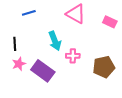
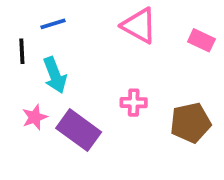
cyan arrow: (55, 41) -> (55, 75), moved
black line: (15, 44) -> (22, 51), moved

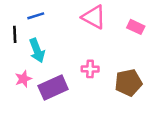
purple rectangle: (79, 130) -> (53, 88), turned -60

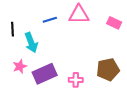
blue line: (36, 16) -> (50, 20), moved
pink triangle: (94, 17) -> (79, 15), turned -30
pink cross: (90, 69) -> (76, 80), moved

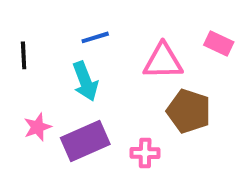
pink triangle: (79, 15) -> (163, 61), moved
cyan arrow: (31, 43) -> (85, 81), moved
brown pentagon: (108, 70) -> (189, 111), moved, turned 30

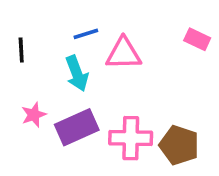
pink triangle: (163, 61) -> (124, 54), moved
brown pentagon: (189, 111) -> (179, 145), moved
pink cross: (145, 153) -> (131, 138), size x1.6

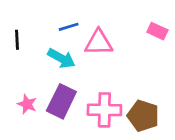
cyan arrow: (77, 73) -> (61, 58), turned -40
pink star: (34, 115) -> (27, 104), moved, turned -30
purple rectangle: (77, 127) -> (61, 101), turned -40

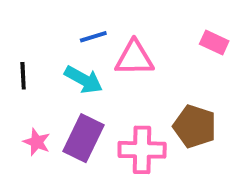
black line: (17, 40) -> (23, 76), moved
brown pentagon: (143, 116) -> (195, 126), moved

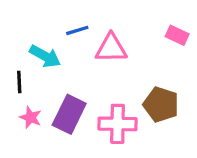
black line: (23, 76) -> (19, 82), moved
cyan arrow: (84, 80) -> (45, 56), moved

